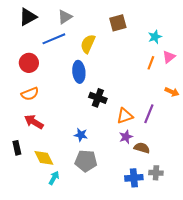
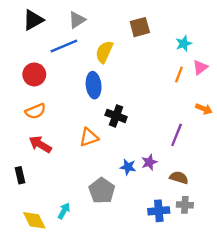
orange triangle: (125, 116) -> (89, 137), moved
blue star: (81, 135) -> (128, 167), moved
brown semicircle: (142, 148) -> (179, 178), moved
yellow diamond: (44, 158) -> (34, 220), moved
gray pentagon: (86, 161) -> (102, 191), turned 30

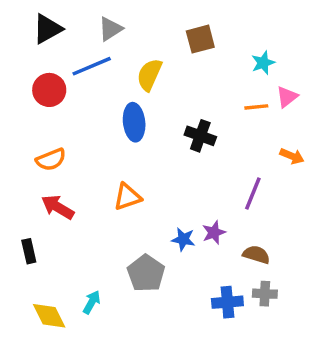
red circle: (34, 74) -> (49, 90), moved
orange line: (179, 74) -> (256, 107), turned 63
black cross: (116, 116) -> (200, 136), moved

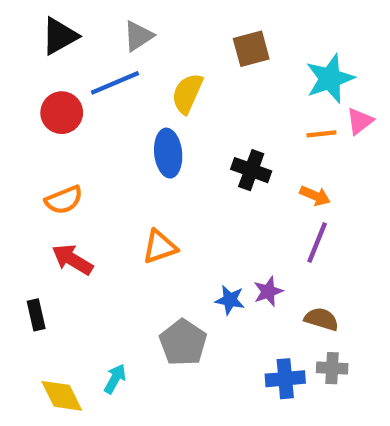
cyan star: (263, 63) -> (330, 79), size x1.6
orange arrow: (292, 156) -> (315, 196), moved

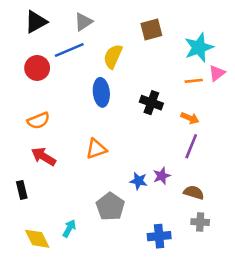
blue cross: (285, 379) -> (159, 236), moved

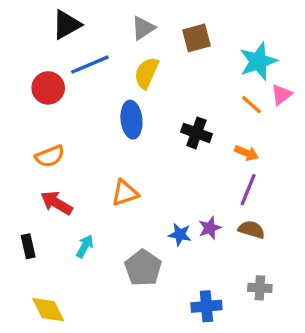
black triangle: (36, 22) -> (66, 25), moved
gray triangle: (83, 22) -> (143, 28), moved
orange line: (194, 81) -> (251, 105), turned 48
brown semicircle: (194, 192) -> (251, 230), moved
cyan arrow: (69, 228) -> (85, 246), moved

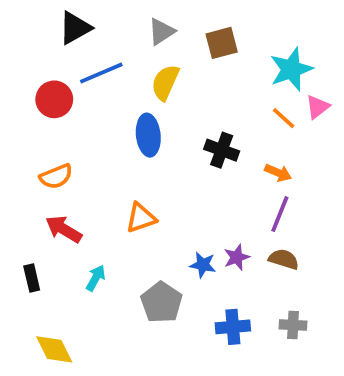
blue cross: (206, 306) -> (233, 327), moved

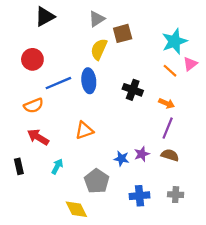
brown square: (222, 43) -> (123, 33), moved
blue line: (101, 73) -> (58, 83), moved
yellow diamond: (54, 349) -> (76, 209), moved

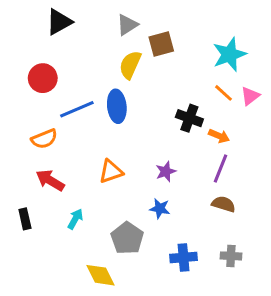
pink triangle: (190, 64) -> (250, 96), moved
black cross: (133, 90) -> (189, 118), moved
purple star: (142, 154) -> (166, 171), moved

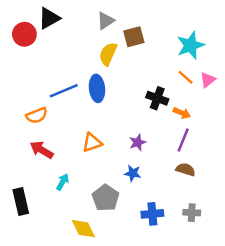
red circle: (43, 78) -> (24, 34), moved
black rectangle: (25, 219) -> (21, 202), moved, size x1.5

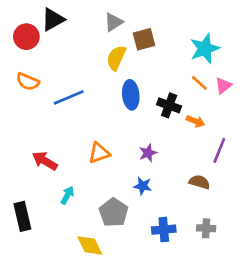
blue ellipse: (97, 88) -> (131, 95), moved
orange semicircle: (37, 115) -> (28, 82), moved, turned 45
purple line: (183, 140) -> (219, 150), moved

